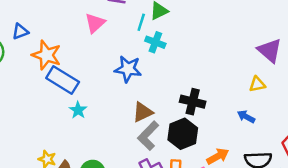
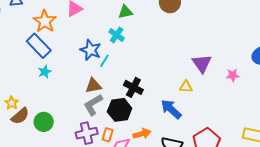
cyan line: (141, 22) -> (104, 61), moved
orange star: (46, 55) -> (45, 21), moved
blue arrow: (246, 117) -> (171, 109), size x1.6

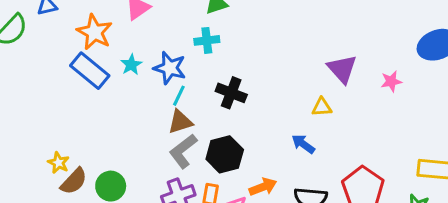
cyan cross: (117, 35) -> (207, 40), turned -35
cyan line: (104, 61) -> (179, 96), moved
cyan star: (45, 72) -> (131, 65), moved
black cross: (133, 87) -> (231, 93), moved
blue arrow: (171, 109) -> (303, 144), size x0.7

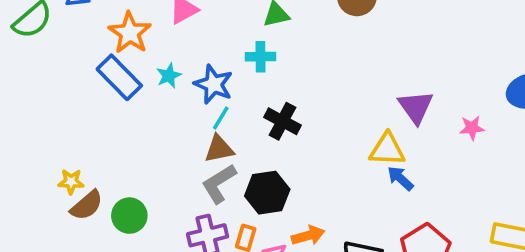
yellow triangle: (322, 107) -> (387, 149), size x1.5
blue arrow: (303, 144) -> (400, 178), moved
yellow star: (58, 163) -> (71, 182), turned -30

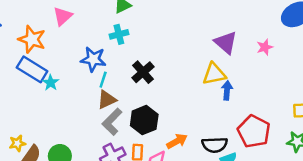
cyan star: (169, 76) -> (51, 83), moved
black cross: (282, 121) -> (143, 72), turned 35
blue arrow: (400, 178) -> (227, 90), turned 66

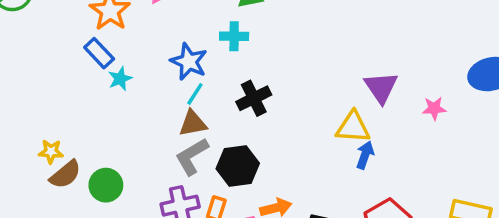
blue rectangle: (32, 69) -> (99, 53), size x0.7

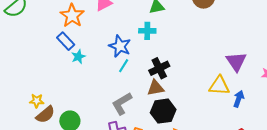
brown triangle: (193, 123) -> (156, 88), moved
blue arrow: (365, 155) -> (239, 99), moved
black hexagon: (238, 166) -> (163, 111), moved

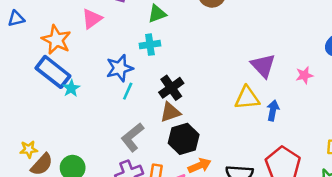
blue rectangle: (66, 41) -> (53, 72), size x1.5
blue star: (120, 46) -> (120, 68), turned -30

